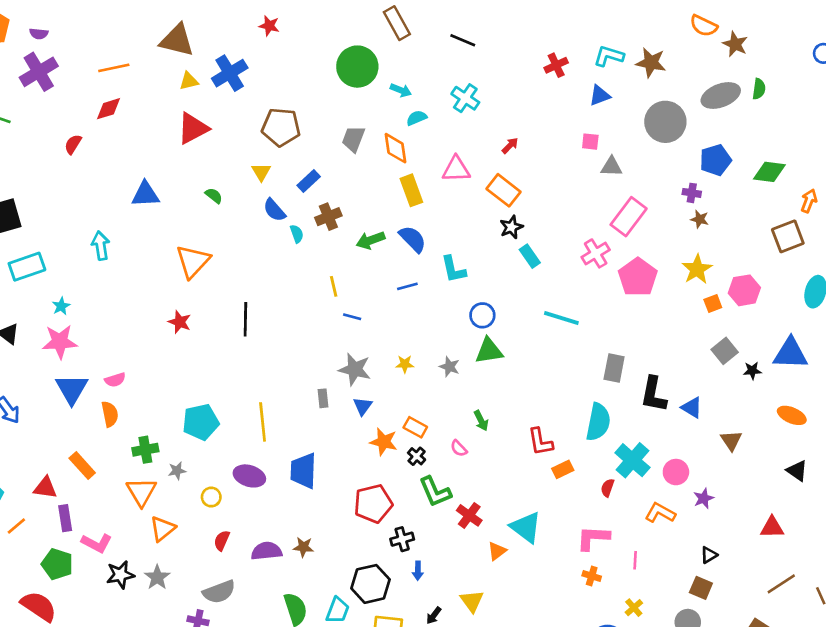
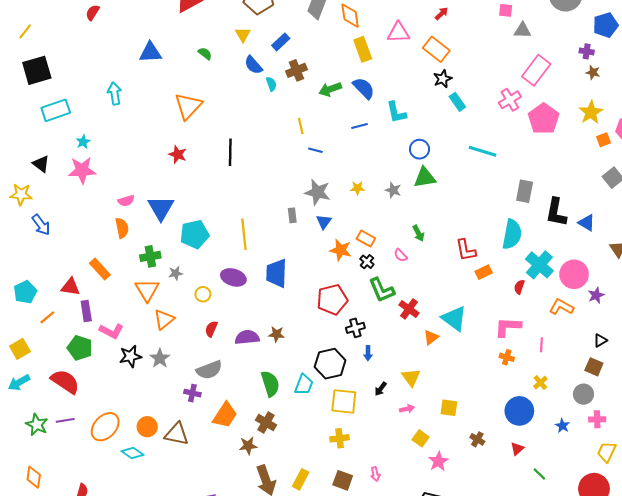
blue triangle: (72, 389) -> (161, 208), moved
pink circle: (676, 472) -> (574, 274), size x1.4

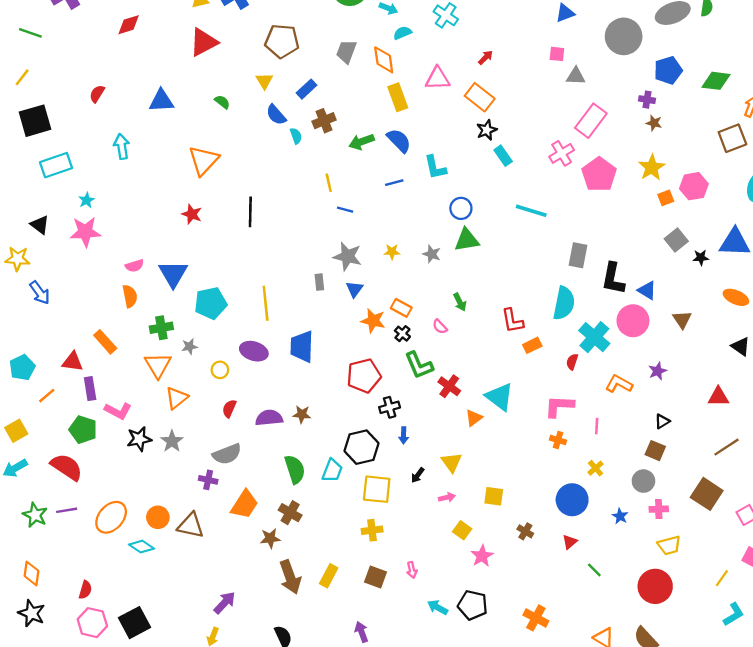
red semicircle: (93, 12) -> (97, 94), moved
pink circle: (574, 274) -> (633, 321), moved
yellow trapezoid: (607, 452) -> (669, 545), turned -130

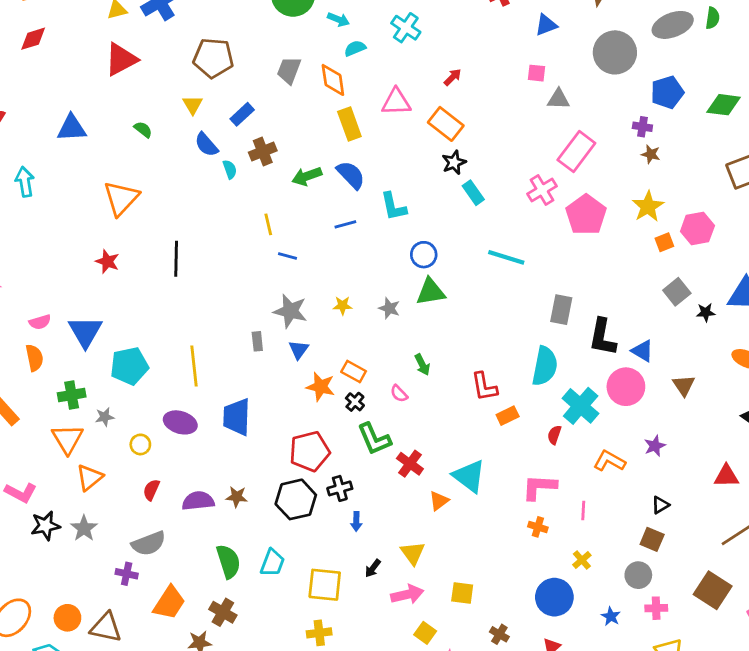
black hexagon: (361, 447) -> (296, 499), moved
pink arrow: (447, 497) -> (407, 594), size x1.6

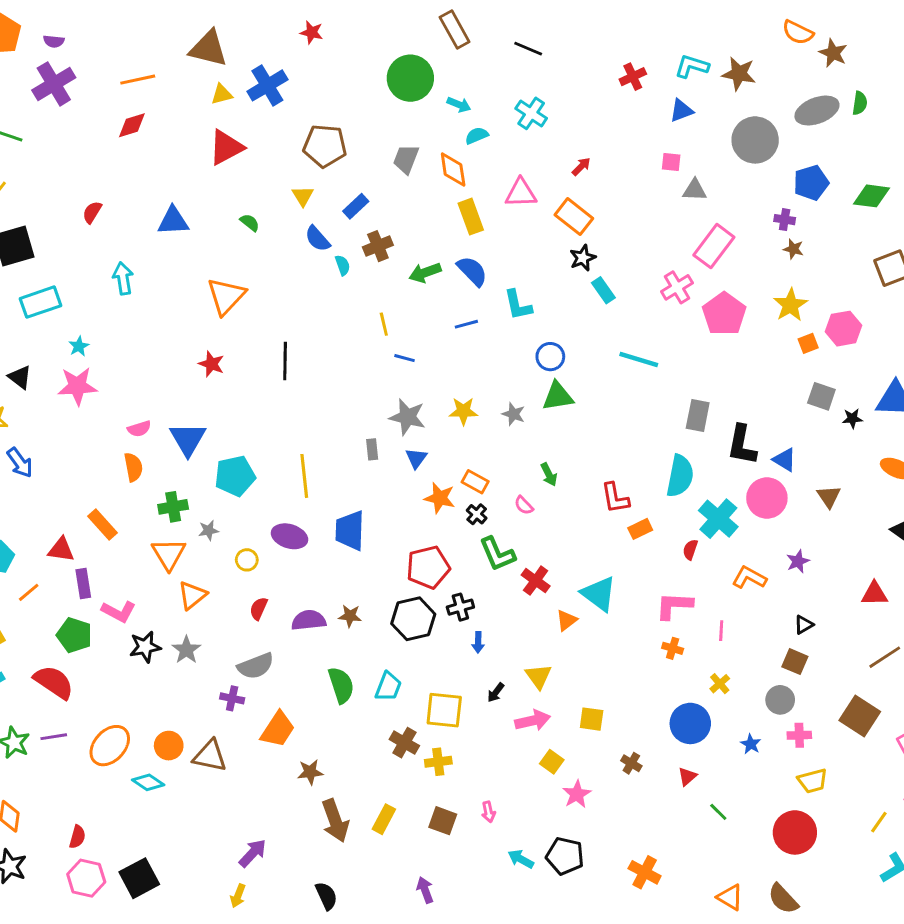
gray square: (677, 292) -> (821, 396), turned -32
yellow star: (343, 306) -> (463, 411), size x1.4
brown cross: (223, 612) -> (404, 743), moved

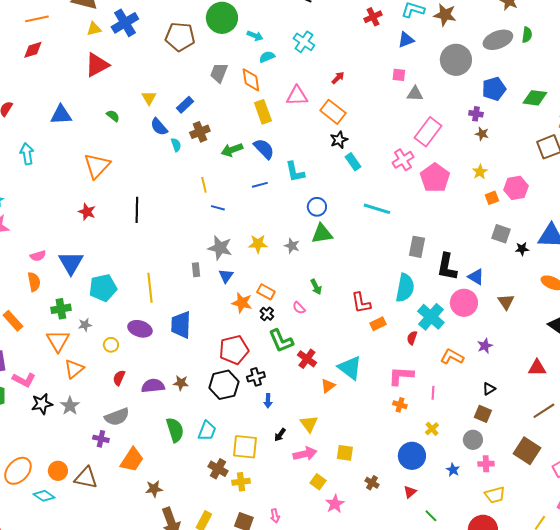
brown pentagon: (325, 146) -> (180, 37), moved
yellow star: (790, 305) -> (480, 172), size x0.7

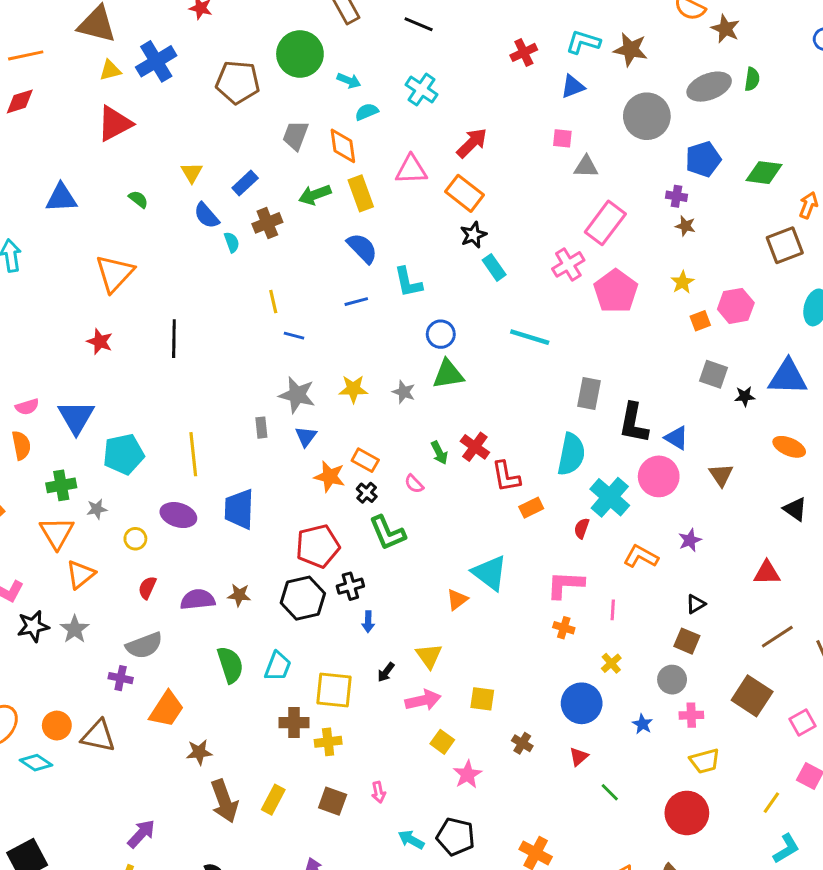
red arrow: (338, 78) -> (472, 143), size x1.6
green arrow: (232, 150) -> (315, 195), moved
red cross: (307, 359) -> (475, 447), moved
brown cross: (218, 469) -> (294, 723), turned -30

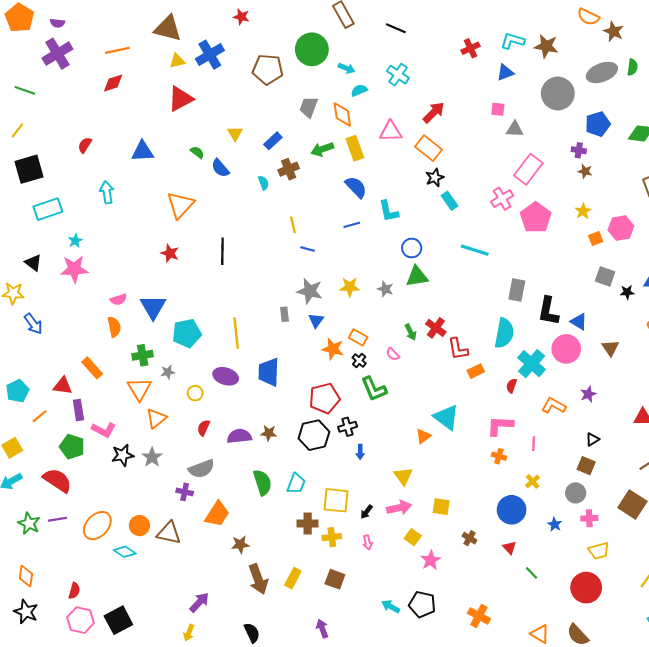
blue semicircle: (207, 216) -> (220, 168), moved
black arrow: (386, 672) -> (366, 512), moved
red triangle: (579, 757) -> (509, 548), turned -32
pink arrow: (379, 792) -> (368, 542), moved

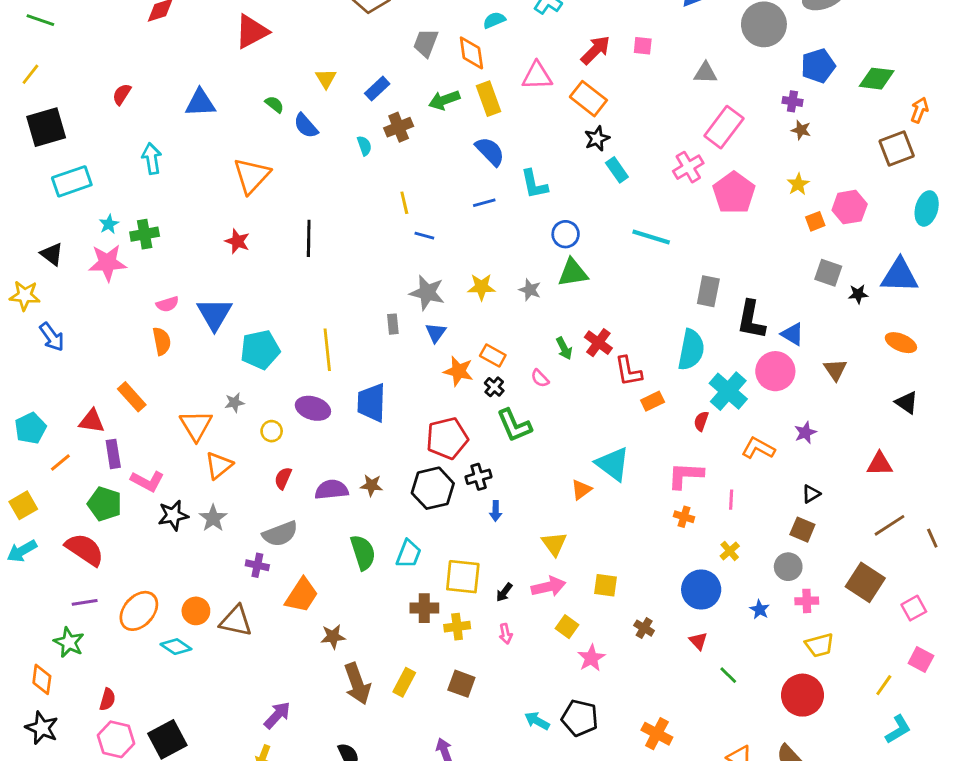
pink square: (498, 109) -> (643, 46), moved
green cross: (143, 355) -> (145, 234), moved
green star: (29, 523) -> (69, 642), moved

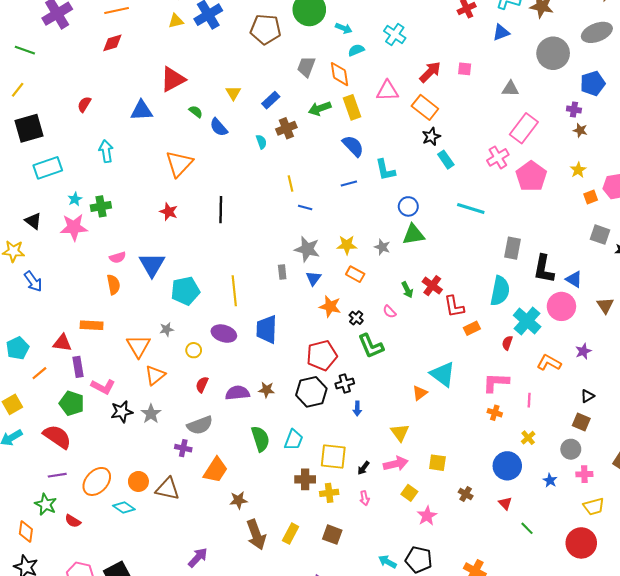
red triangle: (252, 32) -> (173, 79), moved
orange rectangle: (493, 355) -> (355, 274), moved
orange rectangle: (132, 397) -> (92, 325), turned -45
red semicircle: (107, 699) -> (73, 521), moved, turned 105

